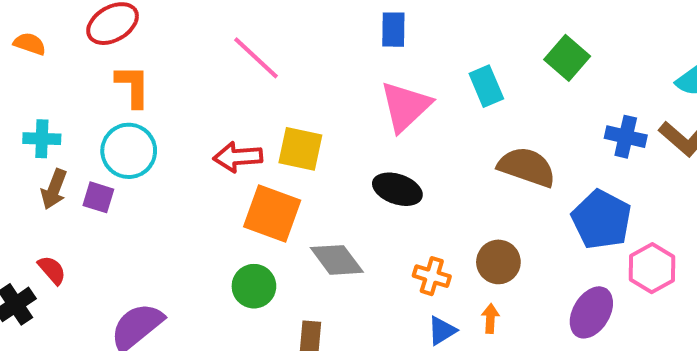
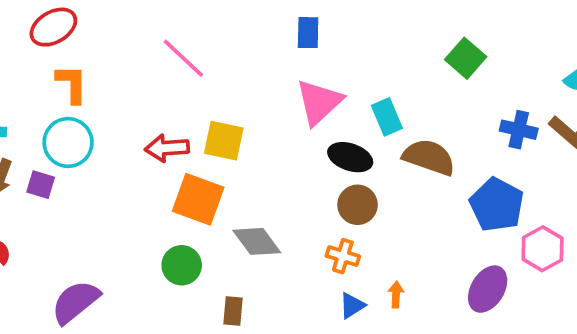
cyan rectangle: (486, 86) -> (387, 117), moved
black ellipse: (397, 189) -> (350, 157), moved
brown circle: (498, 262) -> (358, 205), moved

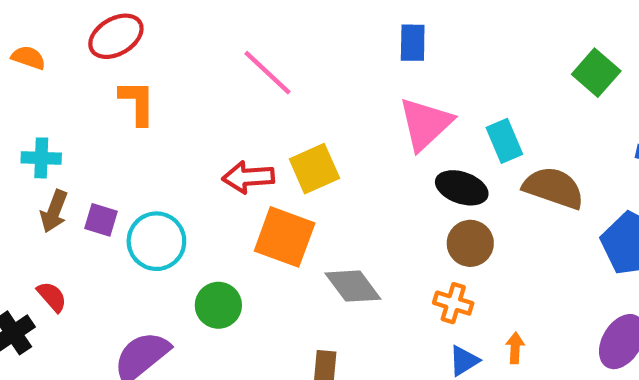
yellow square: (224, 141) -> (314, 169), turned -36
cyan circle: (68, 142) -> (156, 241), moved
green circle: (182, 265) -> (218, 305), moved

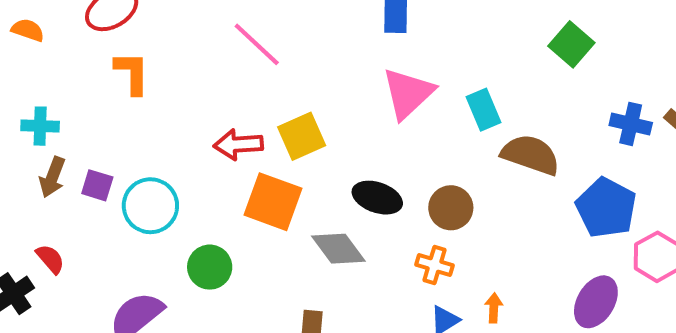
black ellipse: (462, 188) -> (377, 198), moved

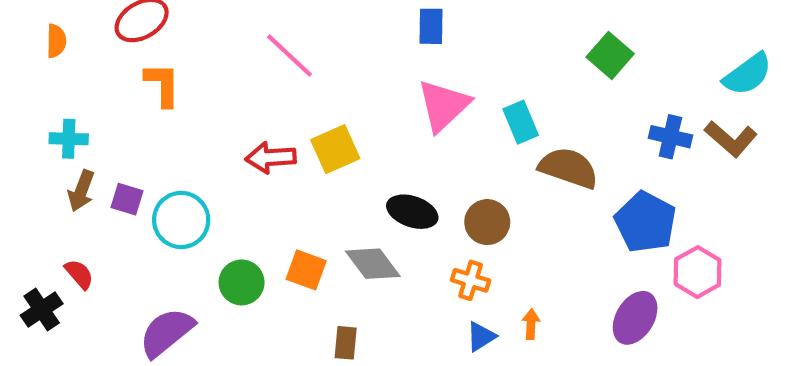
orange semicircle: (28, 30) -> (56, 41), turned 72
orange square: (273, 202) -> (306, 270), moved, size x0.7

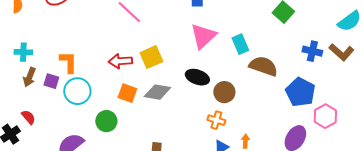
orange L-shape: (162, 85) -> (68, 62), moved
black ellipse: (412, 212) -> (197, 77), moved
gray diamond: (373, 264) -> (157, 92), moved, turned -44
orange square: (306, 270) -> (127, 93), moved

